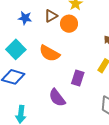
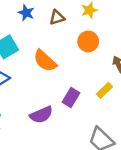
orange circle: (69, 24) -> (88, 41), moved
purple semicircle: (57, 98) -> (41, 115), turned -90

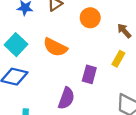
purple semicircle: (41, 115) -> (66, 98), turned -30

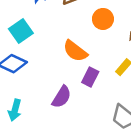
orange semicircle: (55, 47) -> (75, 51), moved

